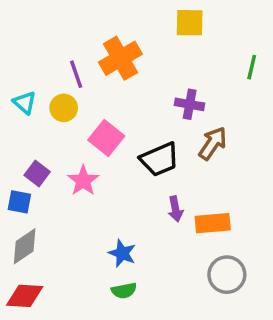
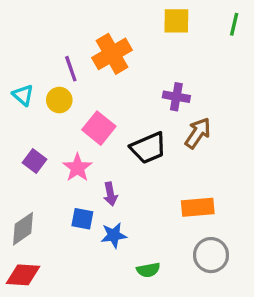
green line: (252, 67) -> (234, 24), moved
blue square: (19, 202) -> (82, 219), moved
purple arrow: (175, 209) -> (110, 194), moved
blue star: (122, 253) -> (114, 235), turned -30
green semicircle: (124, 291) -> (148, 270), moved

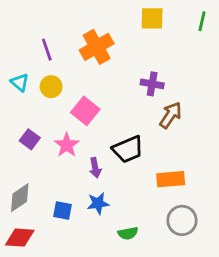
purple line: (71, 69) -> (47, 50), moved
black trapezoid: (148, 148) -> (128, 149), moved
blue square: (82, 219) -> (62, 210), moved

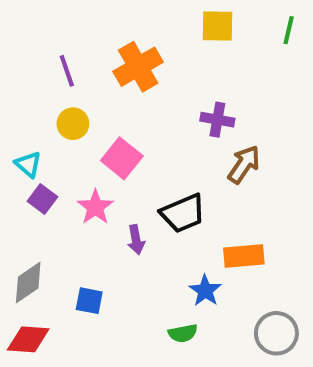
cyan triangle: (20, 82) -> (28, 164), moved
blue star: (98, 203) -> (205, 291), moved, turned -30
gray circle: (182, 220) -> (276, 333), moved

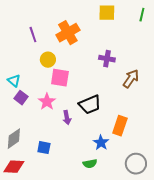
yellow circle: (73, 124) -> (48, 60), moved
pink square: (122, 158) -> (60, 78), turned -30
brown arrow: (244, 164) -> (131, 79), moved
orange rectangle: (244, 256) -> (120, 126), turned -66

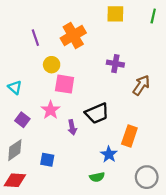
purple square: (21, 98) -> (22, 120), moved

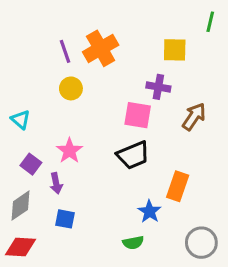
yellow square: (115, 14) -> (175, 50), moved
purple line: (35, 38) -> (65, 51), moved
pink square: (65, 84) -> (138, 115), moved
purple arrow: (72, 127) -> (56, 183), moved

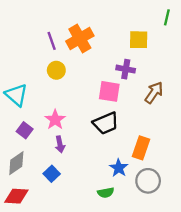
cyan triangle: (21, 120) -> (16, 95), size x1.5
purple arrow: (56, 183) -> (60, 144), moved
blue square: (65, 219) -> (52, 174), turned 35
gray circle: (201, 243) -> (148, 181), moved

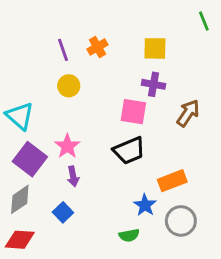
green line: (167, 17) -> (204, 21), turned -35
orange cross: (80, 39) -> (97, 47), size x0.6
yellow square: (139, 40) -> (155, 48), moved
purple square: (25, 130) -> (30, 159), size x1.6
orange rectangle: (141, 148) -> (172, 181), turned 50

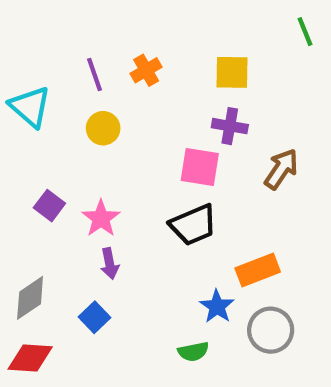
cyan triangle: (20, 116) -> (30, 107), moved
purple square: (30, 159) -> (49, 206), moved, size x0.6

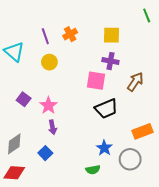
black trapezoid: (193, 225) -> (106, 109), moved
orange rectangle: (258, 270) -> (143, 131), moved

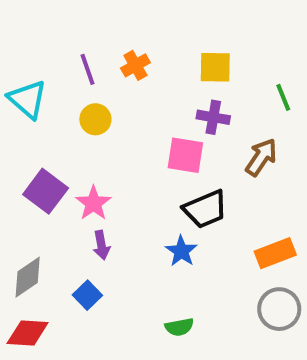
green line: (147, 16) -> (283, 97), moved
purple square: (24, 99) -> (46, 191), size x1.5
blue star: (104, 148) -> (181, 251), moved
gray circle: (130, 159) -> (279, 309), moved

